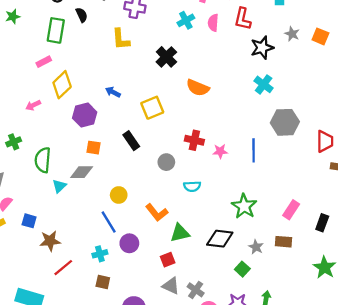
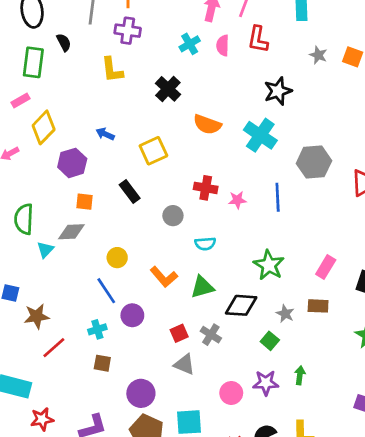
black star: (262, 48) -> (278, 91), moved
cyan cross: (264, 84) -> (260, 135), moved, size x1.4
green triangle: (180, 233) -> (202, 287), moved
gray cross: (196, 290) -> (211, 335), moved

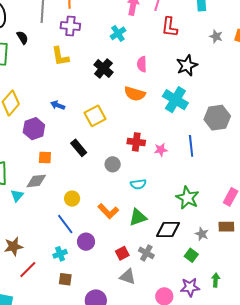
pink semicircle: (223, 45) -> (142, 64), moved

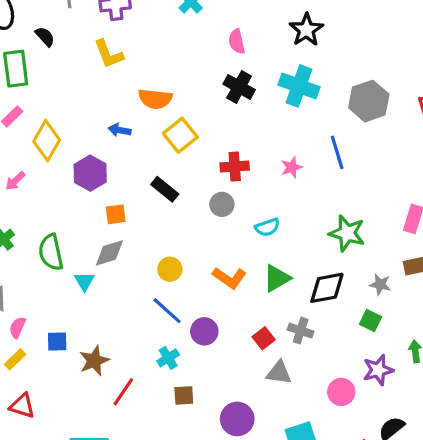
black cross: (103, 68) -> (239, 87), moved
orange semicircle: (135, 94) -> (155, 99), moved
red cross: (136, 142) -> (235, 167), moved

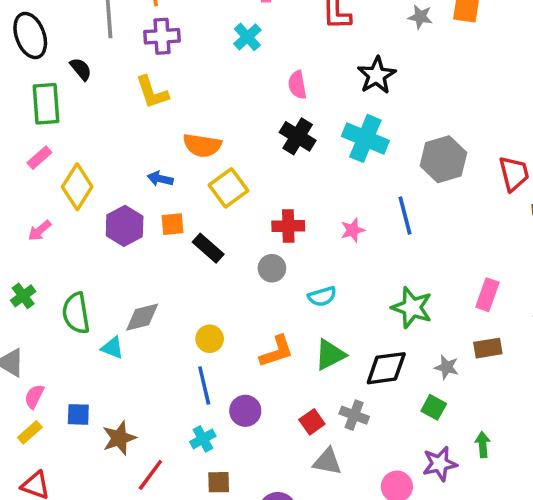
orange square: (116, 214) -> (173, 224), moved
orange L-shape: (229, 278) -> (276, 352), turned -56
cyan triangle: (84, 281) -> (112, 348), turned -40
blue line: (167, 311) -> (204, 385), turned 32

